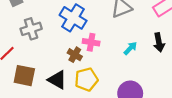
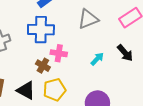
blue cross: (73, 18) -> (41, 30), turned -30
black arrow: (159, 42) -> (125, 53), turned -30

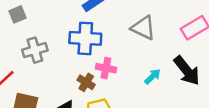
gray triangle: (88, 19) -> (143, 28), turned 45
black arrow: (125, 53) -> (187, 71), size x1.4

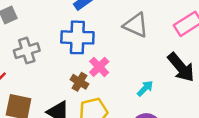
pink cross: (106, 68) -> (99, 67), turned 36
cyan arrow: (153, 77) -> (145, 88), moved

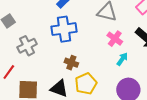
pink cross: (99, 67) -> (115, 39), moved

